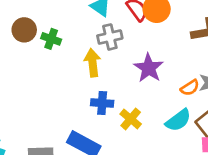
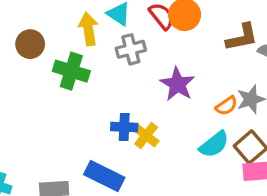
green cross: (51, 39) -> (71, 71), moved, size x1.5
yellow arrow: (92, 63) -> (88, 29), moved
yellow cross: (131, 119) -> (146, 136), moved

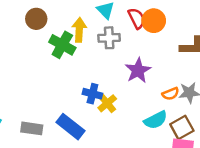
yellow arrow: (88, 29) -> (79, 30), moved

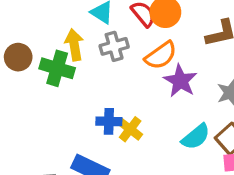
brown circle: (36, 19) -> (18, 57), moved
purple star: (138, 70) -> (180, 81), moved
orange semicircle: (171, 94) -> (161, 55), moved, size x1.5

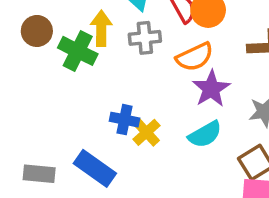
cyan semicircle: (196, 137) -> (205, 134), moved

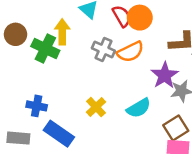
gray cross: (145, 38) -> (103, 49), moved, turned 30
purple star: (211, 89) -> (165, 75), moved
blue cross: (125, 120) -> (37, 106), moved

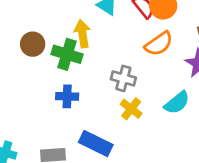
gray cross: (103, 49) -> (123, 78), moved
blue cross: (37, 106) -> (67, 96), moved

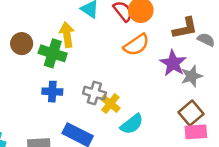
gray cross: (123, 78) -> (94, 93), moved
cyan semicircle: (177, 103) -> (132, 124), moved

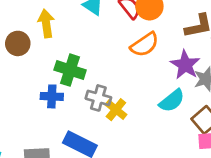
yellow arrow: (67, 35) -> (46, 23), moved
green cross: (53, 53) -> (70, 70), moved
cyan semicircle: (132, 124) -> (172, 101), moved

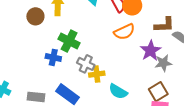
cyan semicircle: (172, 101) -> (118, 91), moved, turned 60
yellow cross: (116, 110) -> (97, 74), turned 35

